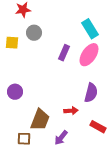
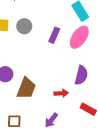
gray circle: (34, 33) -> (24, 26), moved
brown trapezoid: (40, 120) -> (26, 88), moved

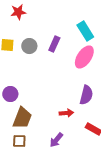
purple rectangle: (54, 35) -> (54, 44), moved
brown trapezoid: (26, 88) -> (22, 118), moved

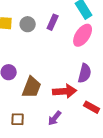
red arrow: (66, 113) -> (65, 91), size x1.6
brown trapezoid: (22, 118) -> (32, 87), moved

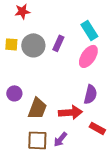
gray circle: (28, 24) -> (33, 45), size x1.5
brown square: (18, 119) -> (37, 140), moved, size x1.5

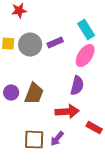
purple rectangle: (58, 43) -> (55, 43), turned 42
purple semicircle: (90, 94) -> (77, 86), moved
brown trapezoid: (37, 108) -> (34, 94), moved

